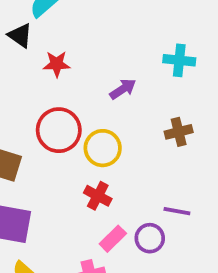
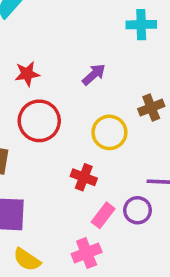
cyan cross: (179, 60) -> (141, 25), moved
red star: (57, 64) -> (27, 74), moved
yellow circle: (103, 148) -> (109, 132), moved

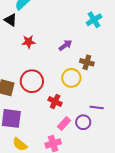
cyan cross: (141, 25) -> (94, 20), turned -35
brown cross: (151, 108) -> (87, 62), moved, turned 32
red circle: (39, 121) -> (32, 81), moved

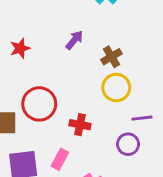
brown cross: (87, 62) -> (111, 57), turned -32
yellow circle: (71, 78) -> (116, 88), moved
pink rectangle: (64, 123) -> (60, 159), moved

